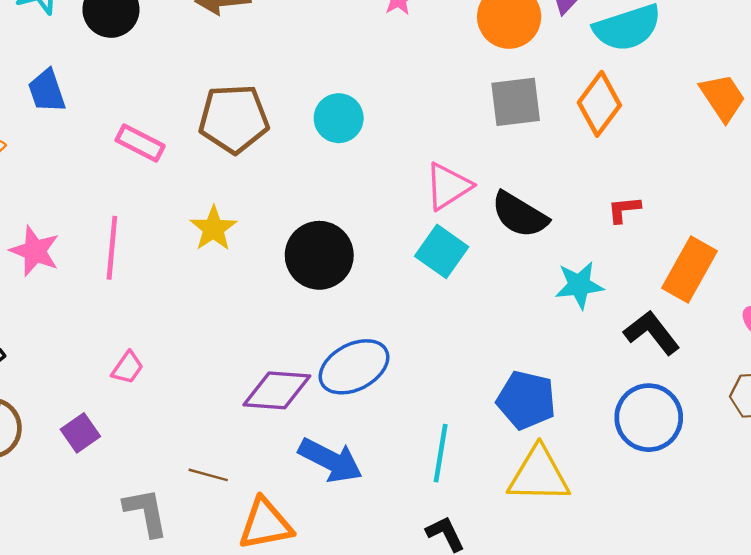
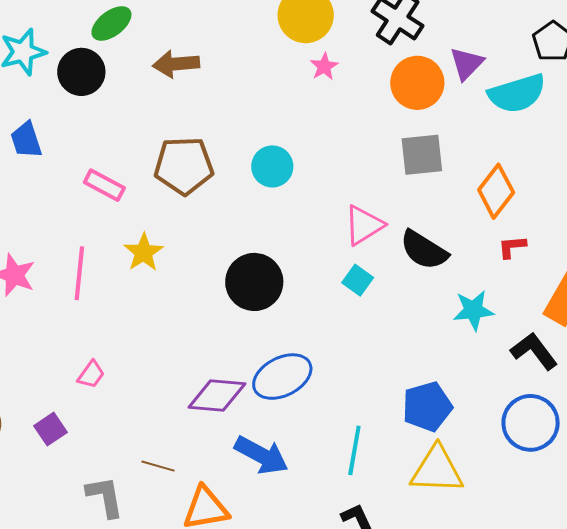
orange diamond: (599, 104) -> (496, 191), moved
yellow star: (213, 229) -> (144, 252), moved
cyan square: (442, 251) -> (358, 280), size x0.7
blue pentagon: (526, 400) -> (427, 407), turned -30

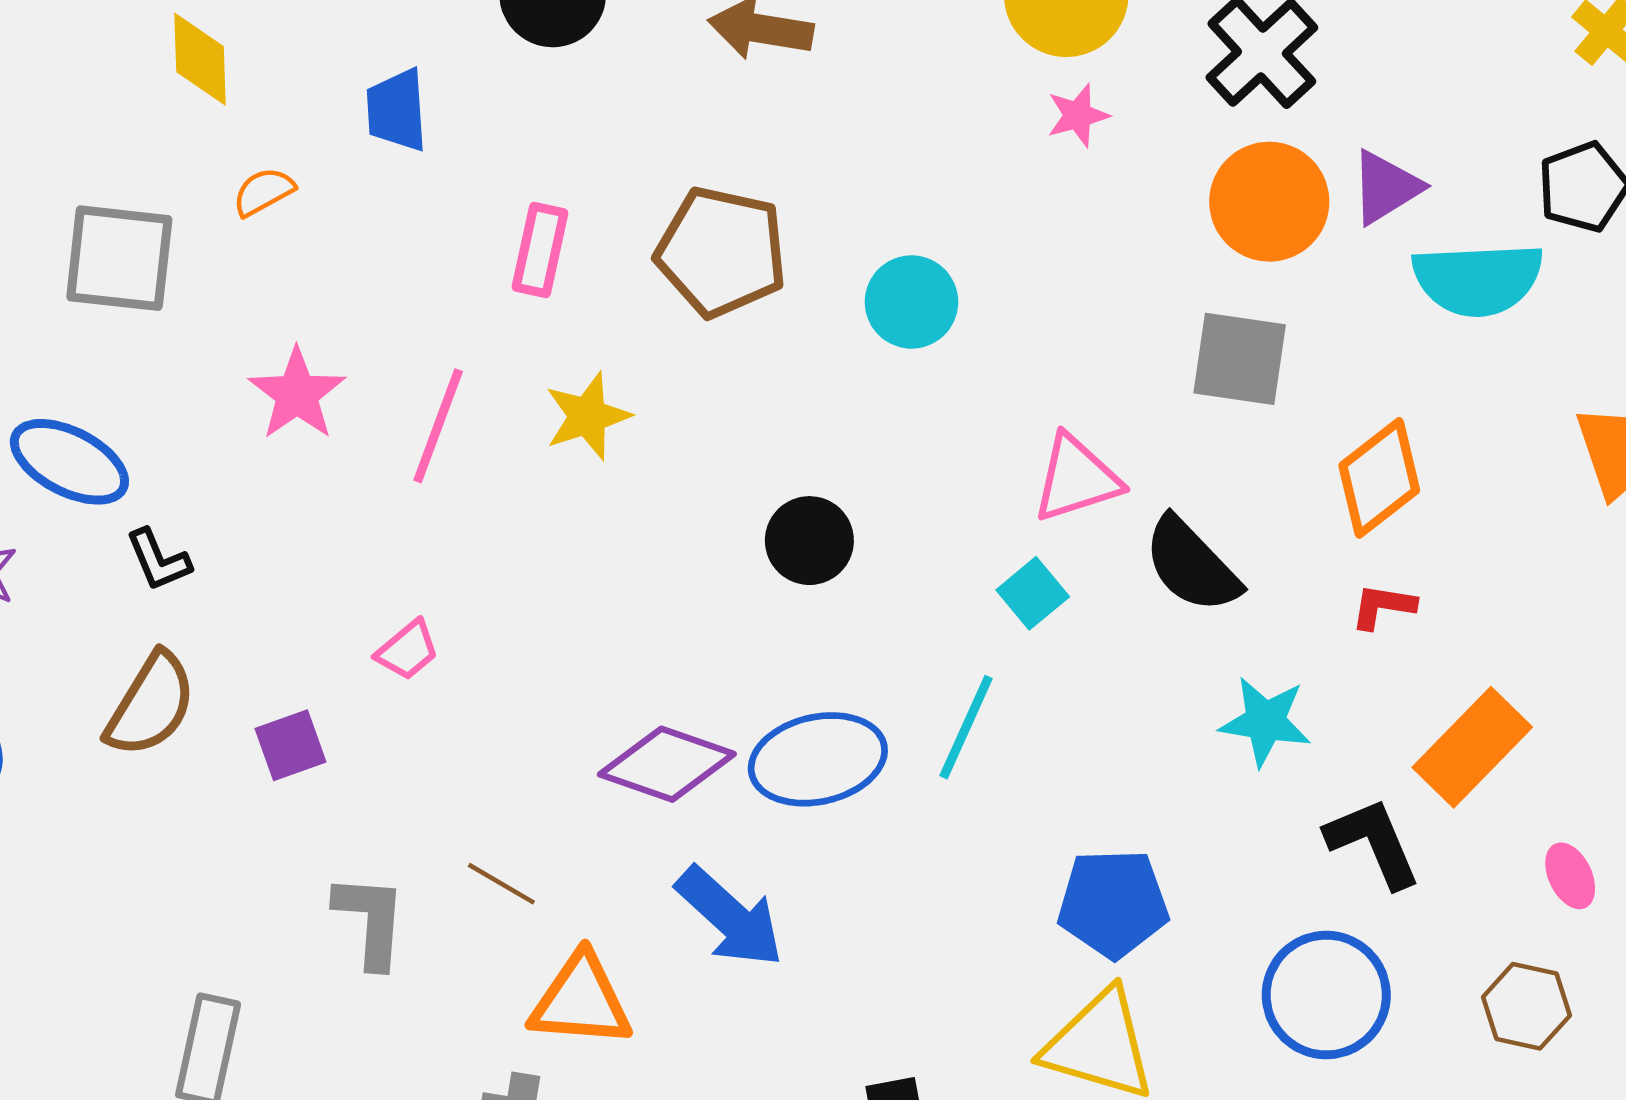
pink rectangle: (104, 185) -> (540, 250), turned 60
black circle: (254, 282) -> (809, 541), size x0.7
cyan line: (354, 450) -> (966, 727), moved

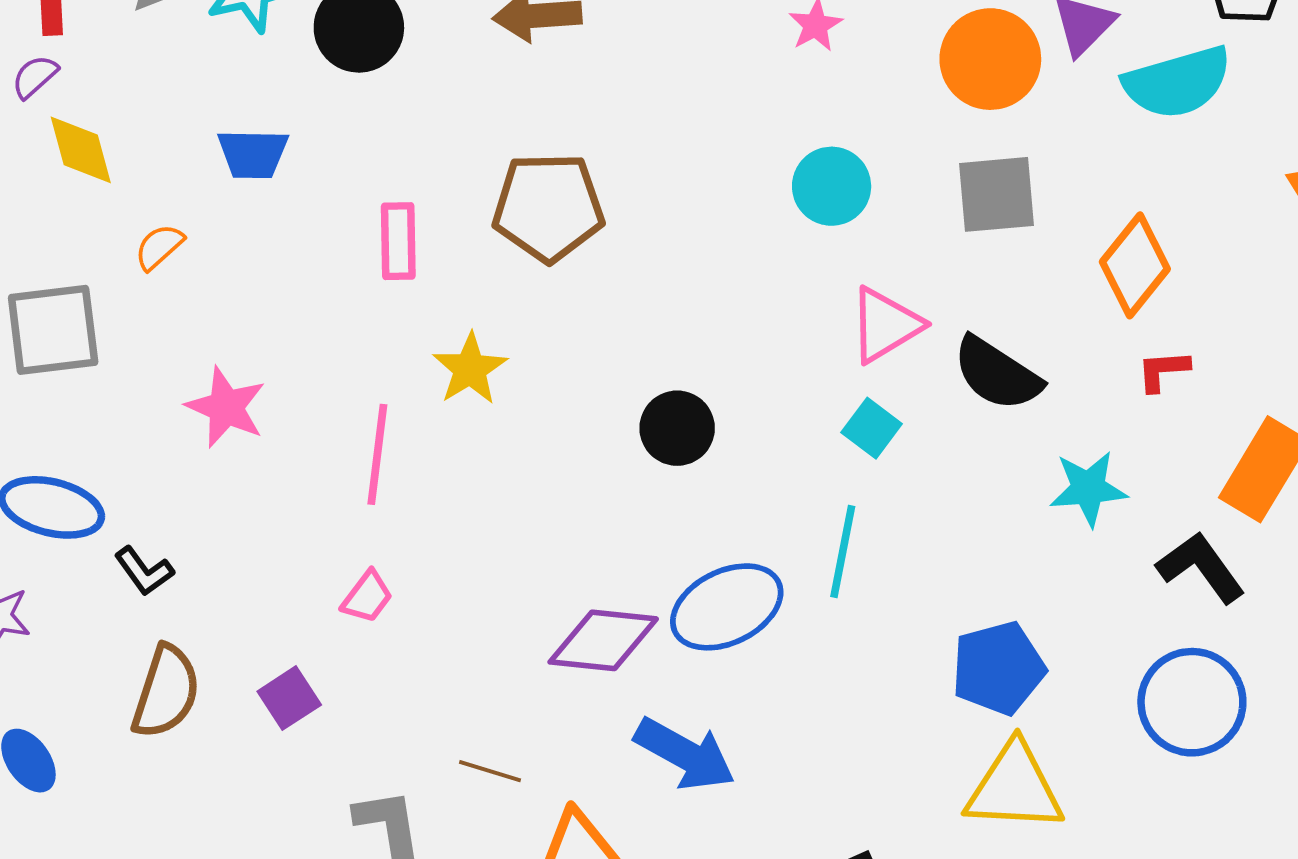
blue trapezoid: (397, 110) -> (253, 154), turned -72
cyan circle: (911, 302) -> (832, 186), moved
pink line: (438, 426) -> (377, 454), moved

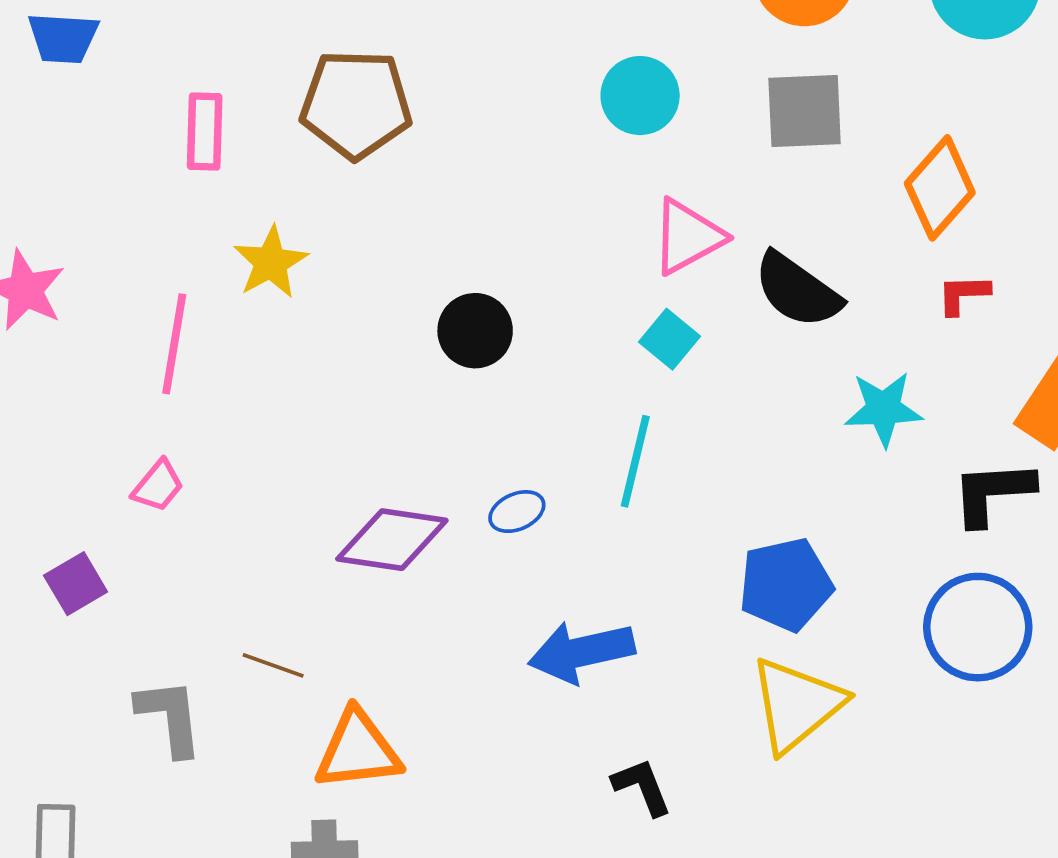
black L-shape: (1201, 567) -> (993, 493), turned -60
blue ellipse: (727, 607) -> (517, 512), size x0.5
blue arrow: (685, 754) -> (581, 652), moved, turned 136
yellow triangle: (1014, 788) -> (797, 705), turned -45

